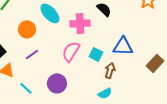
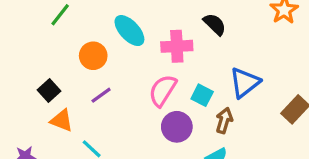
blue triangle: (123, 46) -> (245, 83), turned -40
purple circle: (57, 83) -> (177, 127), moved

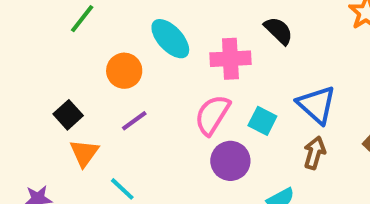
blue triangle: (245, 83) -> (317, 105), turned -40
orange triangle: (62, 120) -> (84, 153), turned 45
brown arrow: (224, 120) -> (315, 153), moved

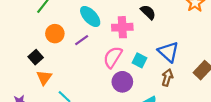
orange circle: (124, 71) -> (55, 34), moved
purple line: (134, 121) -> (82, 40), moved

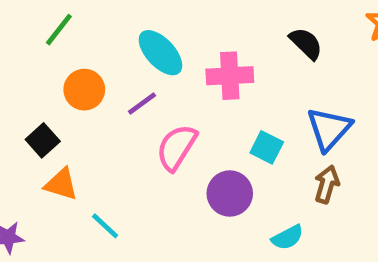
black semicircle: (148, 12) -> (306, 43), moved
blue triangle: (168, 52) -> (329, 129), turned 30
pink semicircle: (113, 57) -> (177, 147), moved
orange triangle: (44, 78) -> (61, 184), turned -49

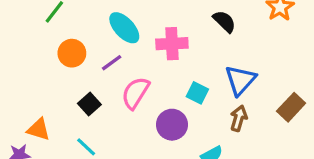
black square: (43, 140) -> (89, 104), moved
orange triangle: (61, 184) -> (39, 129), moved

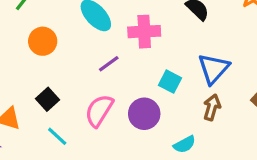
purple line: (112, 63) -> (109, 64), moved
pink semicircle: (135, 93) -> (99, 111), moved
black square: (89, 104) -> (47, 99), moved

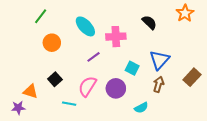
cyan line: (57, 136) -> (69, 104), moved, turned -32

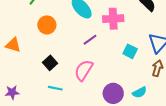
purple circle: (116, 88) -> (113, 93), moved
orange triangle: (31, 91) -> (13, 45), moved
cyan line: (69, 104) -> (55, 88), moved

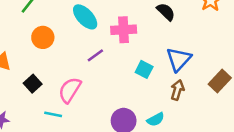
black square: (50, 63) -> (33, 84), moved
pink semicircle: (84, 70) -> (70, 90), moved

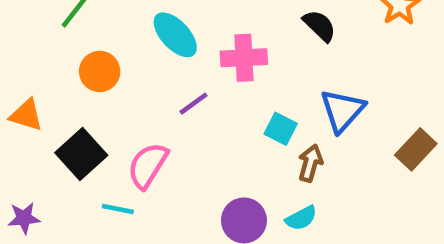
black square: (33, 84) -> (81, 154), size x1.5
brown arrow: (177, 90) -> (310, 163), moved

